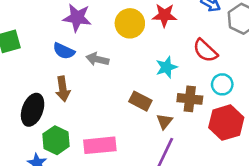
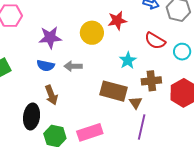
cyan circle: (222, 84) -> (182, 52), moved
brown rectangle: (140, 101) -> (114, 91), size x1.5

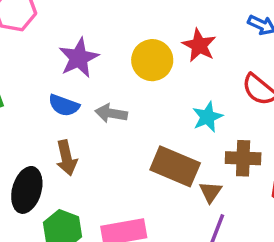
red star: (117, 21) -> (199, 45), turned 30
purple star: (50, 37) -> (79, 58), turned -30

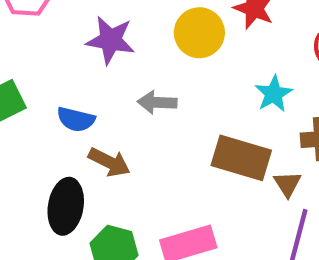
purple star: (79, 58) -> (110, 40), turned -30
blue semicircle: (64, 105) -> (76, 119), moved
brown arrow: (67, 158) -> (109, 162), turned -44

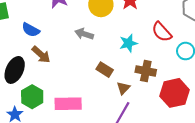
gray arrow: (157, 102) -> (84, 34), moved
brown rectangle: (241, 158) -> (105, 70), size x0.6

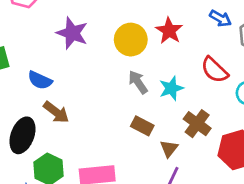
gray arrow: (84, 34) -> (138, 82), moved, turned 42
brown cross: (146, 71) -> (197, 124), turned 30

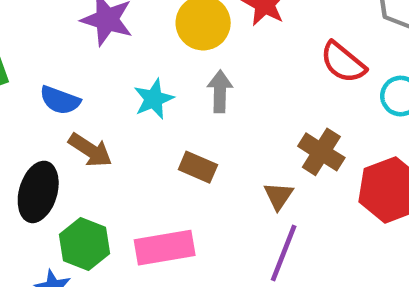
gray arrow: (138, 82) -> (220, 91), turned 40
cyan star: (171, 88) -> (154, 99), moved
brown rectangle: (142, 126) -> (198, 167), moved

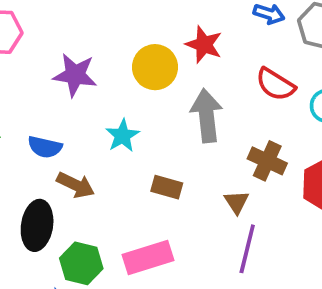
gray arrow: (220, 91) -> (207, 116), moved, size x1.5

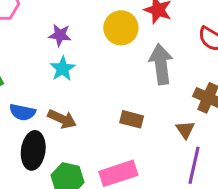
purple star: (75, 75) -> (60, 35), size x0.7
cyan star: (122, 136) -> (63, 69), moved
blue semicircle: (45, 147) -> (22, 112), moved

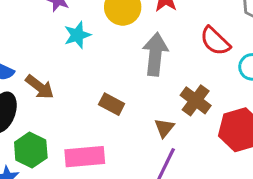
cyan star: (63, 69) -> (77, 35), moved

